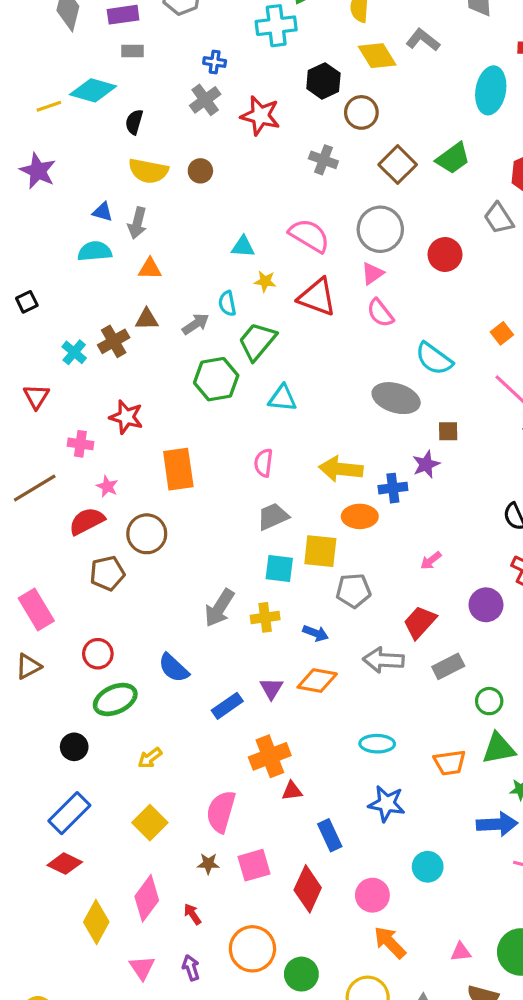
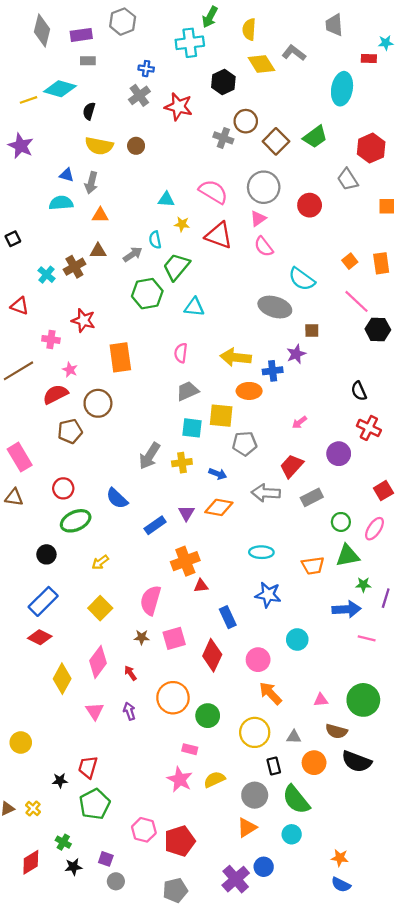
brown circle: (361, 112) -> (246, 121), moved
red triangle: (36, 397) -> (20, 306), turned -42
brown triangle: (28, 666) -> (14, 497), turned 36

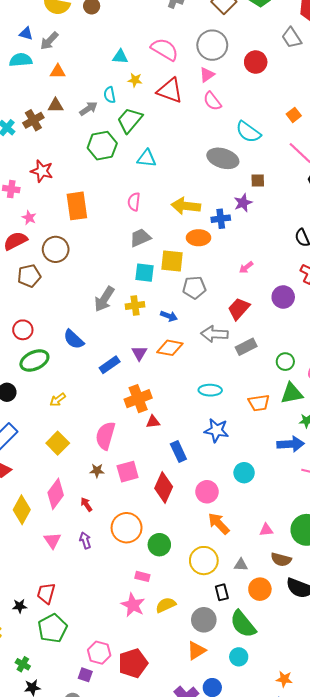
gray arrow: (91, 183) -> (49, 41), turned 30
gray rectangle: (312, 497) -> (246, 347), moved
purple square: (106, 859) -> (85, 675), moved

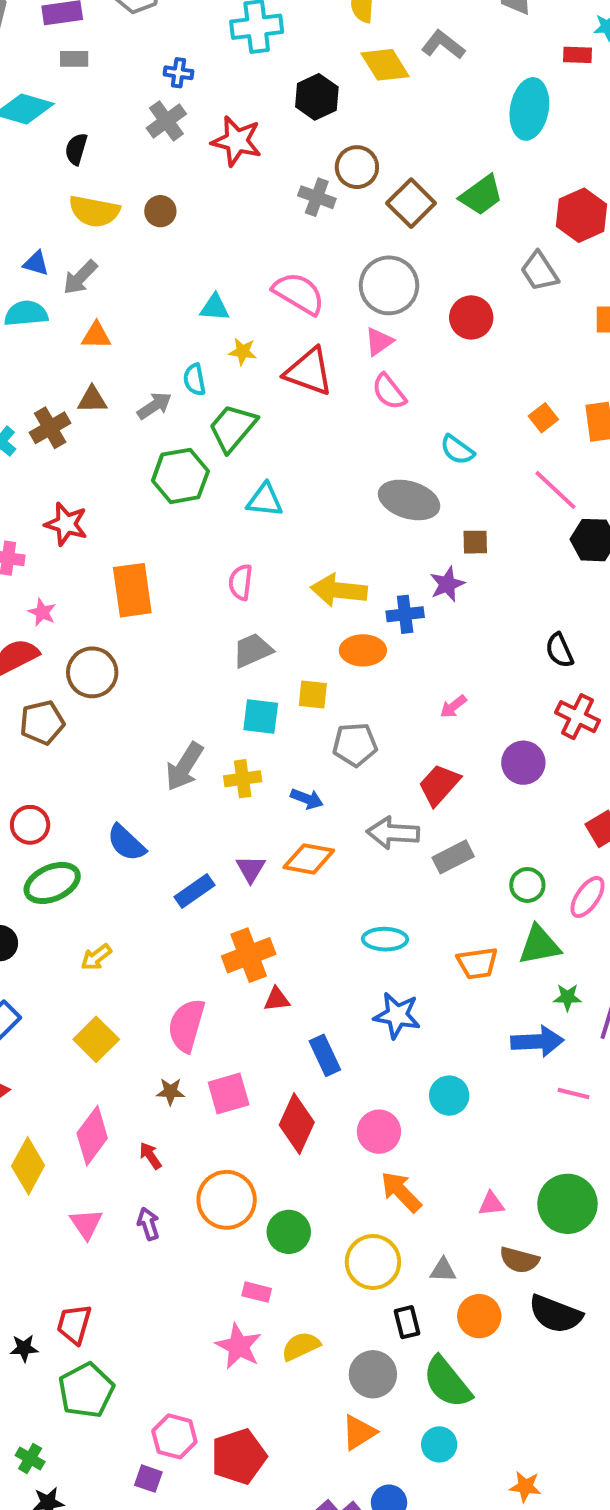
cyan semicircle: (248, 132) -> (457, 450), size x0.7
yellow square: (172, 261) -> (313, 694), size x0.7

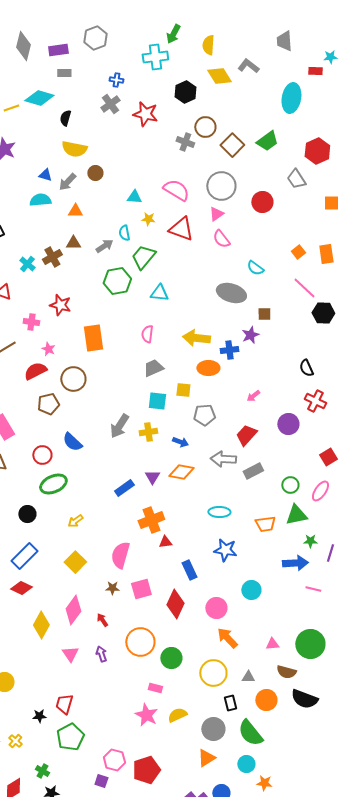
brown circle: (160, 211) -> (95, 173), moved
blue semicircle: (126, 843) -> (72, 442), moved
orange star: (525, 1487) -> (264, 783), moved

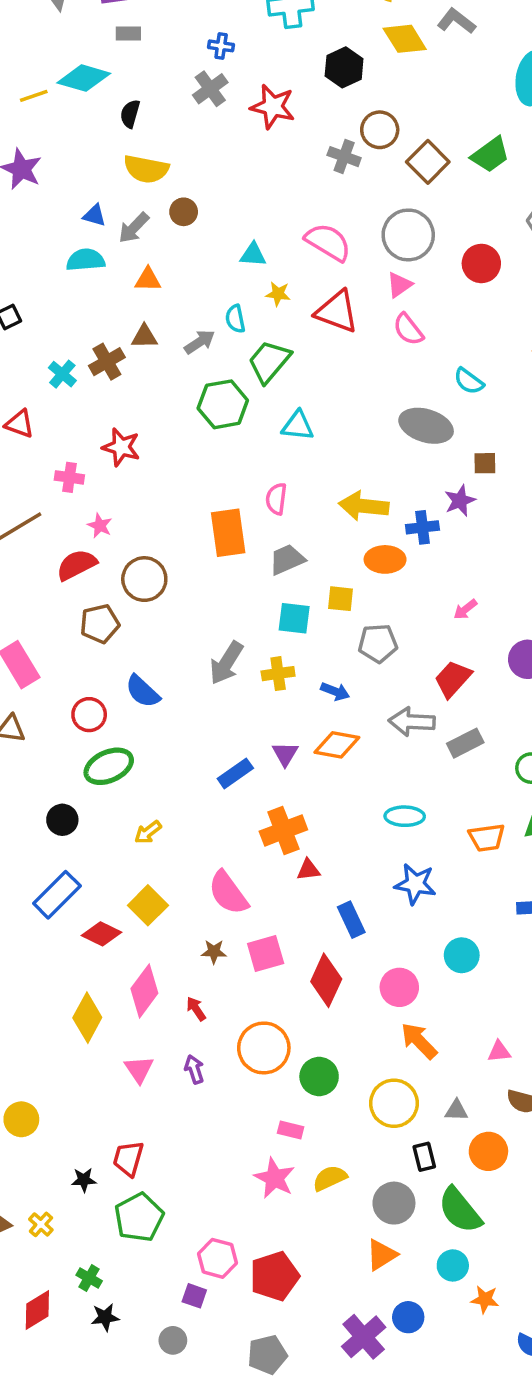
orange rectangle: (93, 338) -> (228, 533), moved
pink semicircle: (120, 555) -> (228, 893), turned -52
red diamond: (21, 588) -> (102, 934), moved

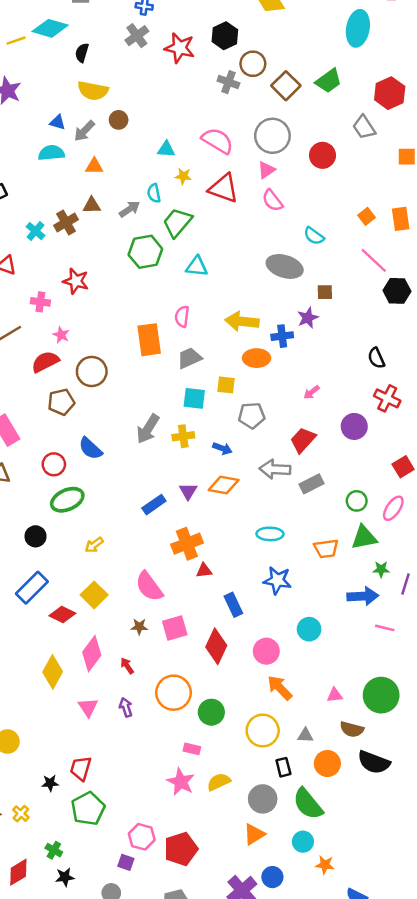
black hexagon: (344, 67) -> (225, 36), moved

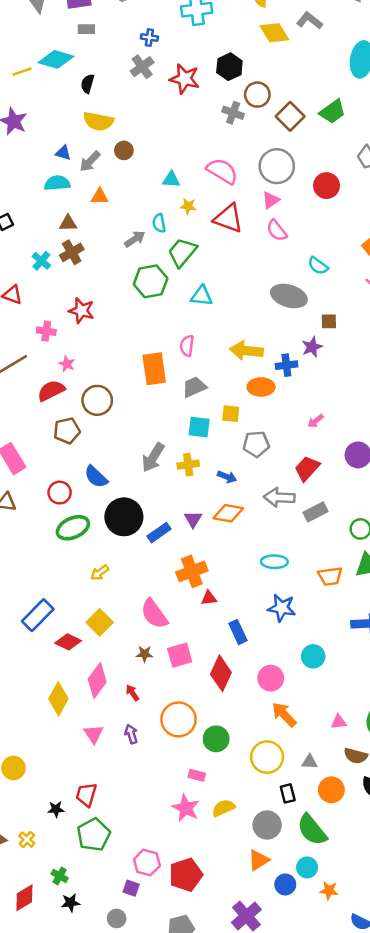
brown triangle: (92, 205) -> (68, 223), moved
black circle: (36, 536) -> (124, 517), moved, size x1.8
blue circle: (272, 877) -> (285, 884), moved

